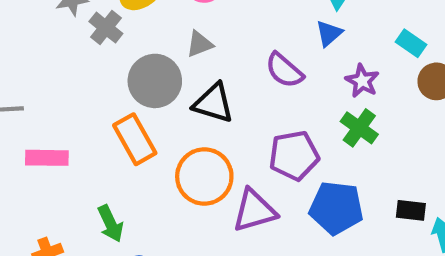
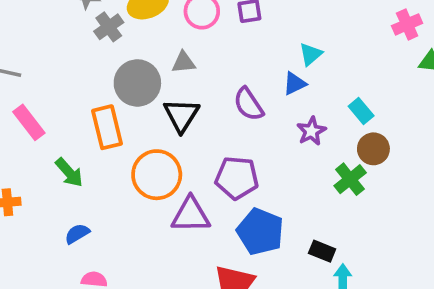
black triangle: (213, 103) -> (181, 115), turned 30
green cross: (359, 128) -> (350, 179), moved
pink rectangle: (47, 158) -> (29, 122), turned 36
green arrow: (110, 224) -> (69, 172), moved, turned -32

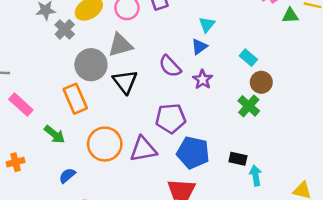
gray triangle: (183, 62) -> (120, 45), size x1.5
purple star: (311, 131) -> (203, 79), moved
orange circle: (157, 175) -> (105, 144), moved

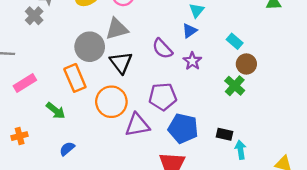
gray cross: (65, 29) -> (34, 16), moved
pink rectangle: (21, 105) -> (25, 83), turned -75
orange circle: (105, 144) -> (111, 102), moved

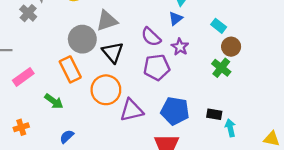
purple pentagon: (163, 97) -> (157, 67), moved

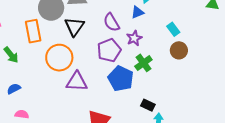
purple pentagon: (157, 67) -> (109, 50), turned -30
green cross: (221, 68) -> (143, 63), moved
blue pentagon: (175, 111) -> (121, 79), moved

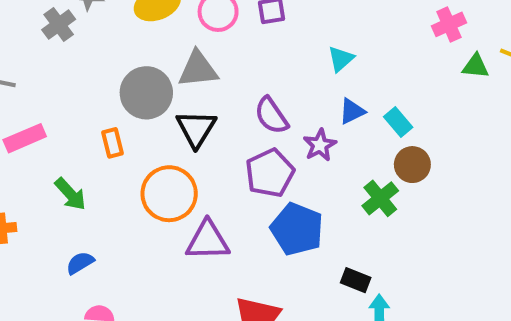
blue triangle: (137, 12) -> (352, 111), moved
orange rectangle: (33, 31) -> (113, 143), size x0.6
green cross: (143, 63) -> (380, 198), moved

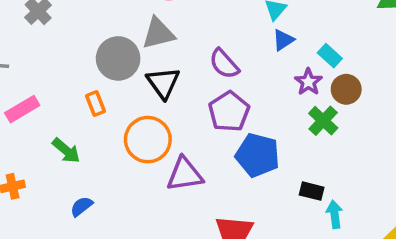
blue triangle: (352, 111) -> (283, 40), moved
purple star: (320, 145) -> (308, 82), moved

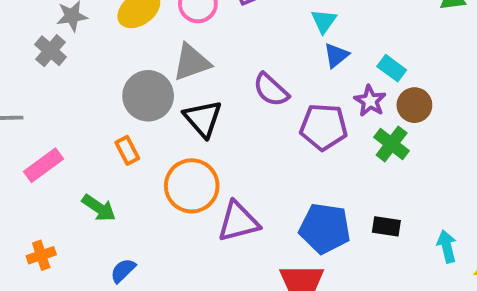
purple pentagon: (229, 112) -> (324, 127), moved, turned -30
blue pentagon: (258, 155) -> (325, 228), moved
cyan arrow: (335, 214) -> (447, 246), moved

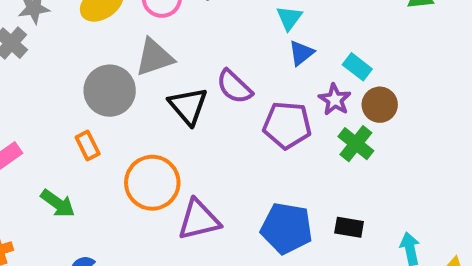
black triangle: (203, 119) -> (188, 106), moved

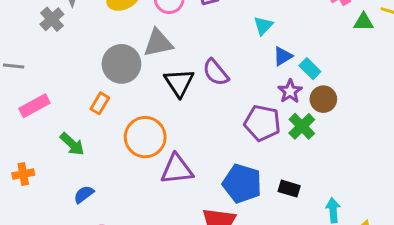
blue triangle: (301, 53) -> (283, 56), moved
purple pentagon: (287, 125) -> (262, 123), moved
orange rectangle: (88, 146) -> (100, 103), turned 50

